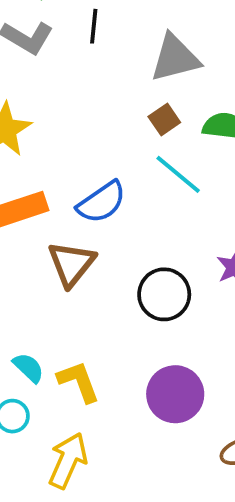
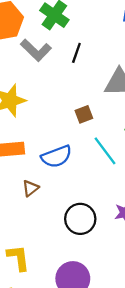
brown square: (164, 119) -> (84, 114), moved
brown triangle: (71, 264) -> (30, 188), size x0.6

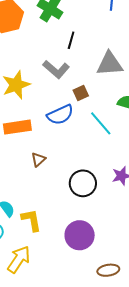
gray L-shape: (36, 50) -> (56, 69), moved
blue semicircle: (57, 156) -> (60, 115), moved

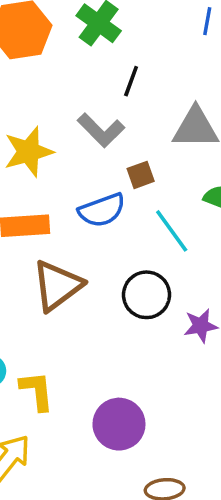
brown triangle: (38, 159) -> (57, 286), size x2.0
black circle: (83, 183) -> (146, 295), moved

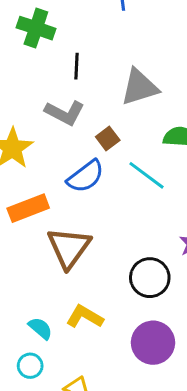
black circle: (146, 295) -> (150, 278), moved
yellow L-shape: (37, 391) -> (85, 317), moved, turned -36

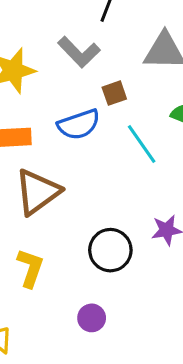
yellow L-shape: (85, 317) -> (30, 268), turned 60
purple circle: (153, 343) -> (92, 318), size x0.6

